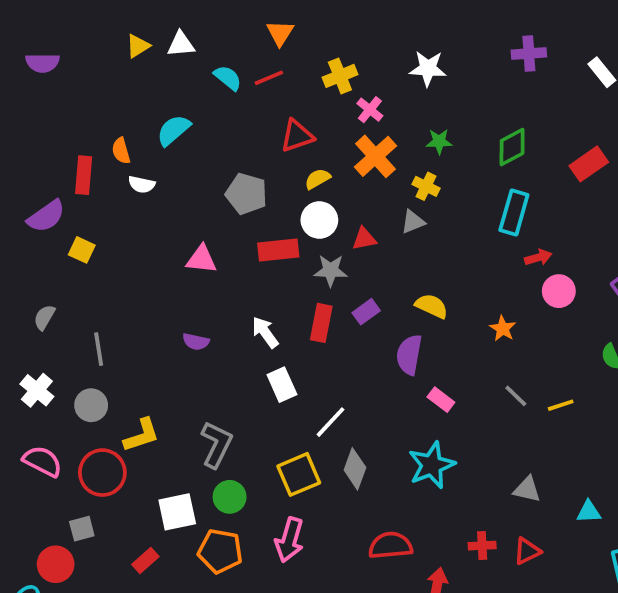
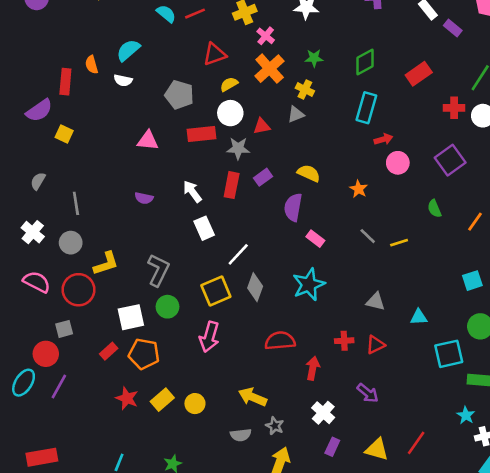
white semicircle: (142, 184) -> (123, 80), moved
orange pentagon: (220, 551) -> (144, 354), moved

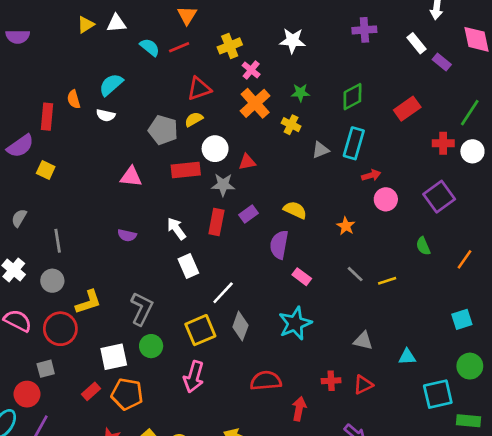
yellow semicircle: (229, 84) -> (194, 119), moved
gray triangle: (296, 114) -> (320, 150), moved

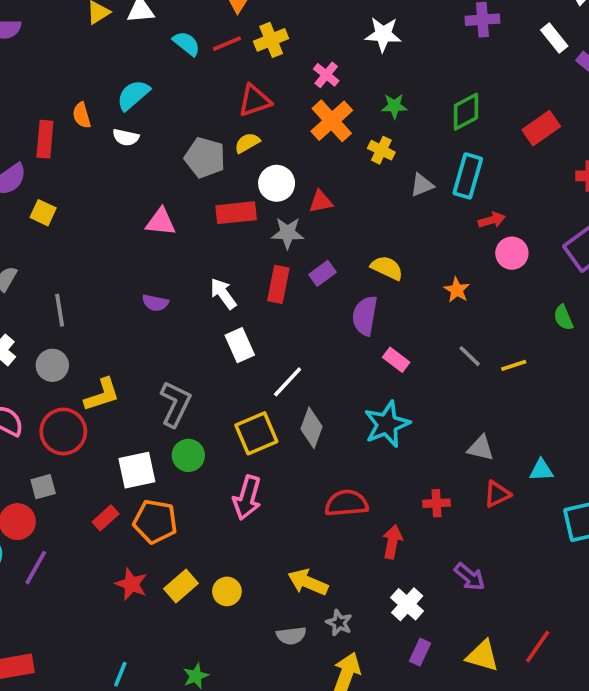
yellow cross: (230, 46) -> (271, 40), moved
red triangle: (363, 385) -> (497, 494), moved

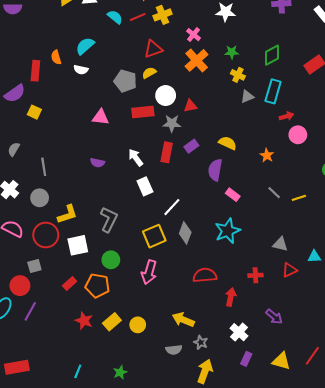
yellow cross: (381, 150) -> (238, 75), moved
green circle: (188, 455) -> (111, 260), moved
white square: (137, 470) -> (78, 245), moved

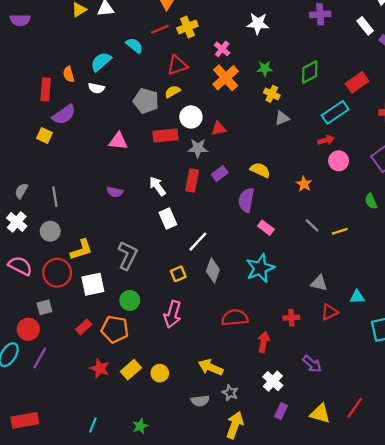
cyan semicircle: (115, 17) -> (134, 45), moved
cyan rectangle: (273, 91) -> (335, 112), moved, turned 40
purple semicircle: (15, 93) -> (64, 115), moved
gray semicircle: (14, 149) -> (21, 191), moved
yellow square: (154, 236) -> (178, 274), size x0.6

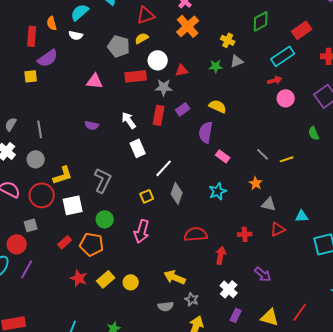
green star: (265, 69) -> (216, 66), moved
yellow square: (44, 135) -> (31, 76), turned -32
orange star: (304, 184) -> (256, 183), moved
cyan star: (260, 268) -> (218, 191), size x0.7

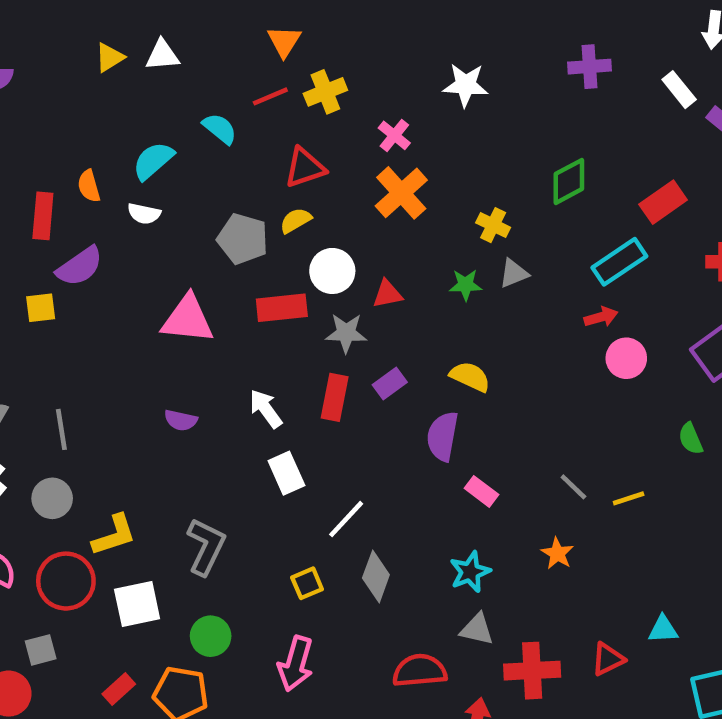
pink triangle: (95, 81) -> (188, 319), size x1.4
gray triangle: (269, 204) -> (477, 629), moved
red cross: (245, 234) -> (532, 671), size x1.6

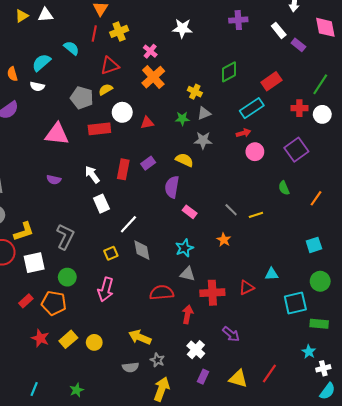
red line: (270, 96) -> (94, 34), turned -56
gray star: (346, 333) -> (203, 140), moved
gray diamond: (376, 576) -> (142, 250), turned -30

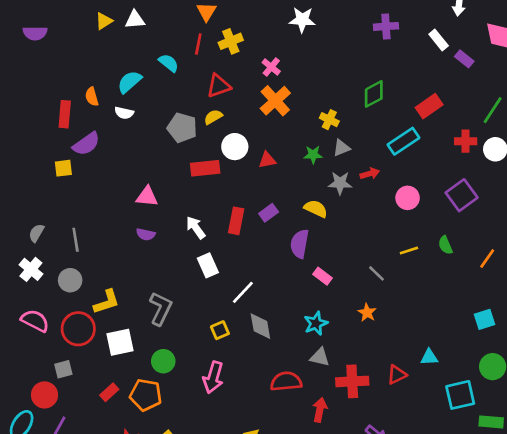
white star: (182, 28) -> (302, 20), moved
red arrow: (243, 133) -> (370, 174), moved
pink triangle: (57, 134) -> (147, 197), moved, size x0.7
yellow line: (256, 215) -> (409, 251), moved

